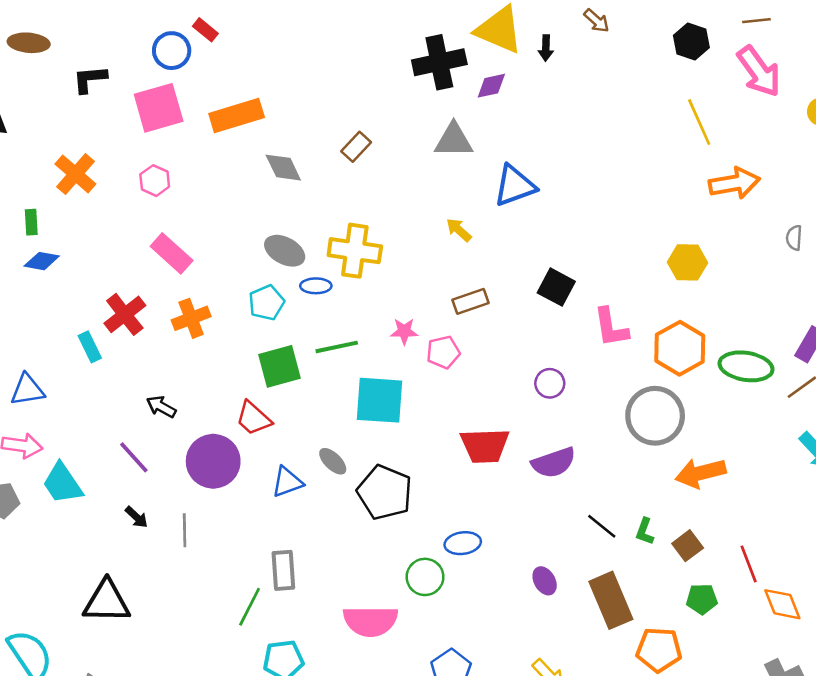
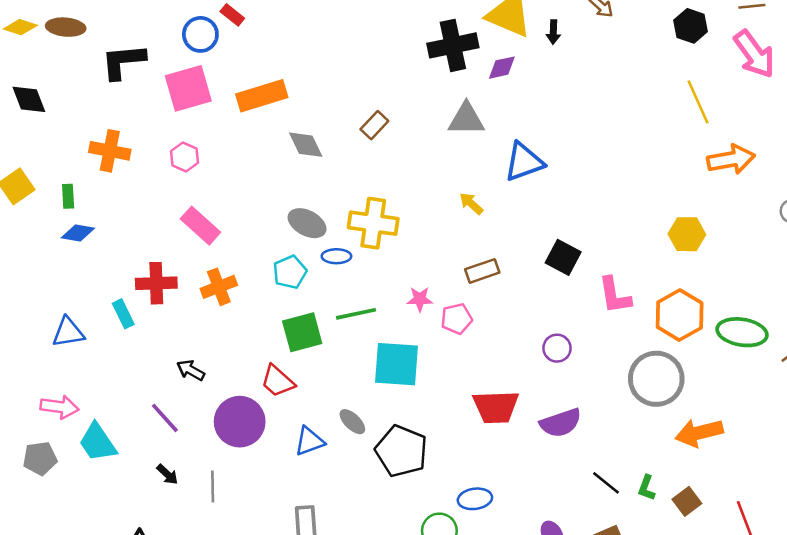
black L-shape: (90, 79) -> (123, 61), size x1.4
orange cross: (75, 174) -> (110, 151), turned -30
red cross: (125, 314) -> (156, 283), turned 36
blue triangle: (27, 390) -> (68, 332), moved

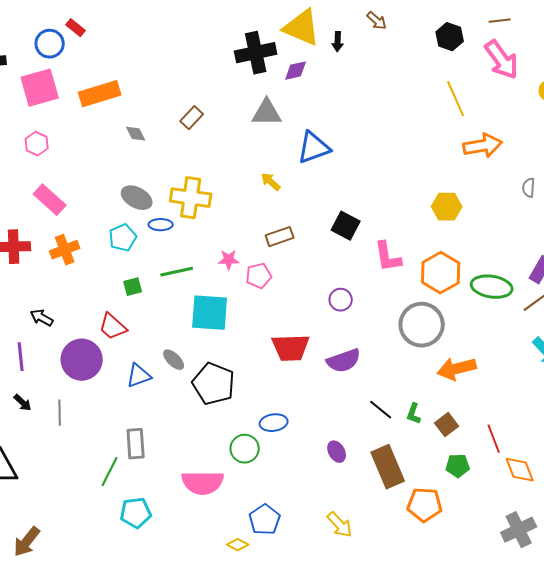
gray diamond: (306, 145) -> (136, 134), size x0.7
green square: (302, 332) -> (133, 287), size x0.6
purple line: (165, 418) -> (21, 357), turned 36

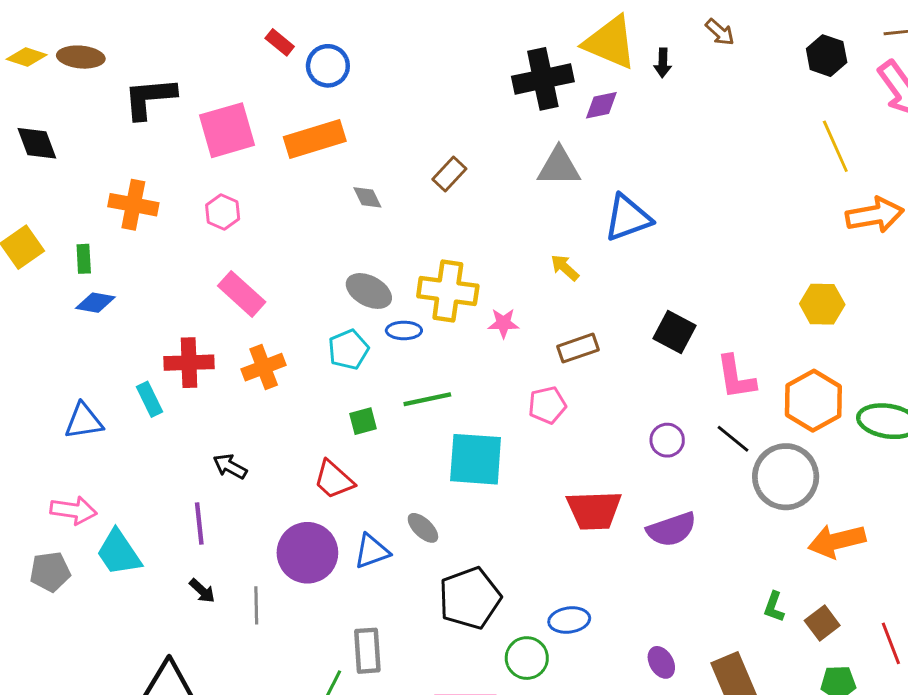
blue circle: (50, 44) -> (328, 66), moved
pink star: (229, 260) -> (503, 323), moved
purple circle: (82, 360) -> (307, 553), moved
black pentagon: (214, 384) -> (470, 598), moved, turned 30
black line: (381, 410) -> (733, 439), moved

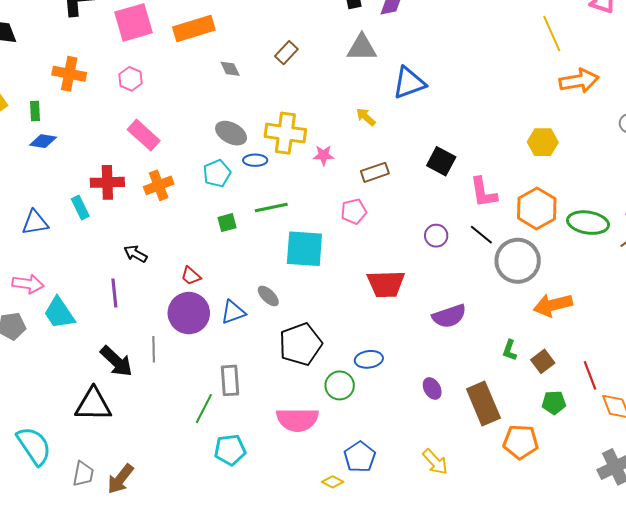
red trapezoid: (334, 480) -> (191, 276), moved, size x0.7
purple semicircle: (672, 529) -> (449, 316), moved
black arrow: (202, 591) -> (116, 361), moved, size x1.8

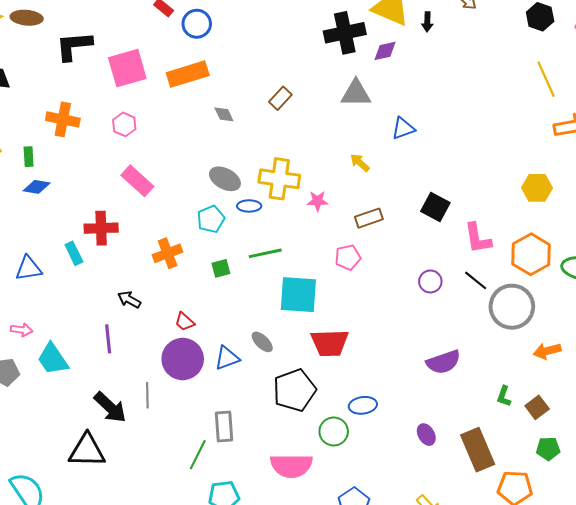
blue triangle: (409, 83) -> (403, 128), size x0.7
orange cross: (159, 185) -> (168, 253), moved
pink arrow: (28, 284) -> (22, 330), size x0.7
red trapezoid: (386, 284) -> (330, 343), moved
orange arrow: (553, 305) -> (547, 351), size x0.7

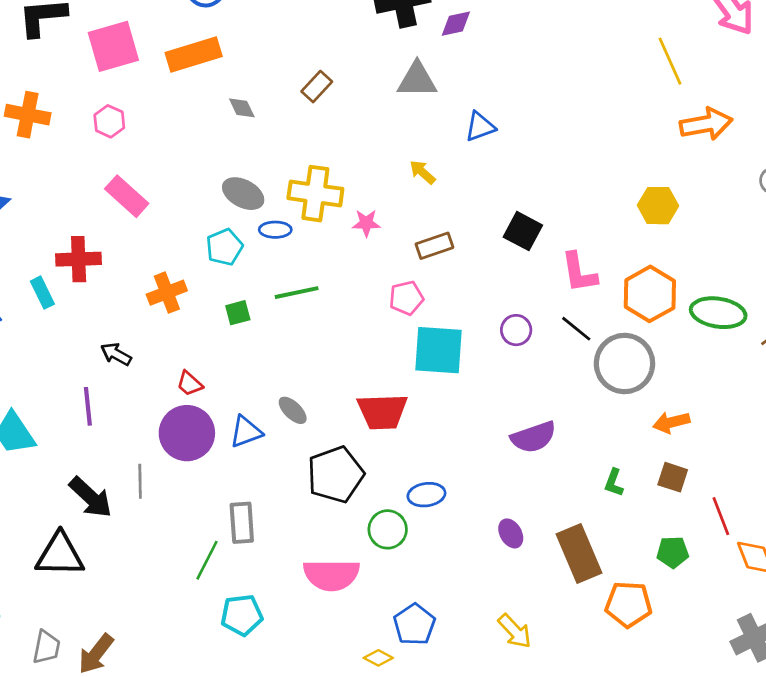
cyan square: (298, 295) -> (438, 350), moved
brown square: (537, 407) -> (673, 477), moved, turned -35

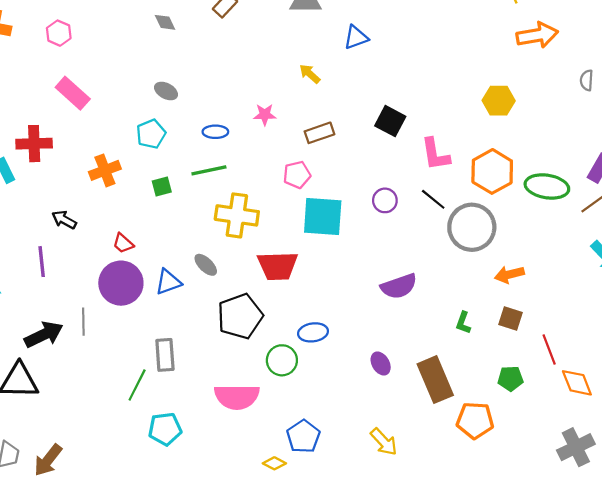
gray ellipse: (243, 194) -> (166, 91), size x0.7
yellow cross: (315, 194) -> (237, 215), moved
blue ellipse: (275, 230) -> (215, 132), moved
black arrow: (91, 497) -> (44, 335), turned -69

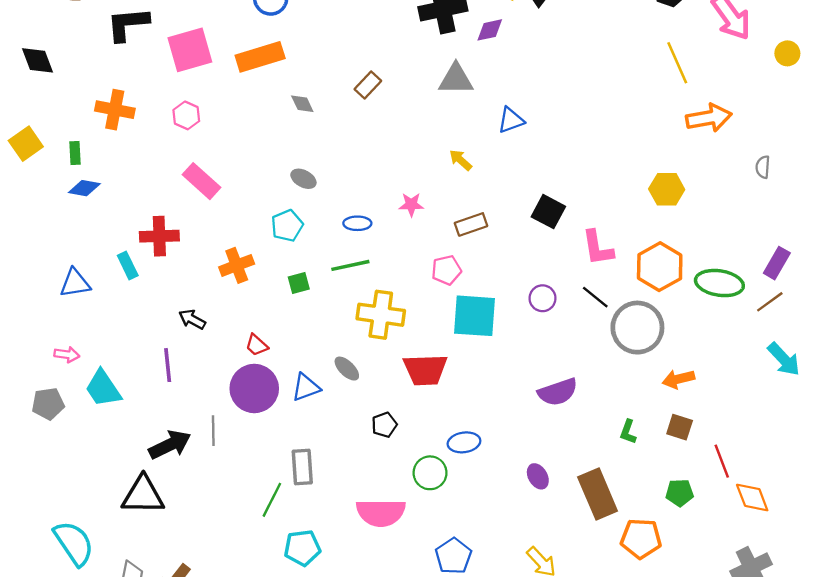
black pentagon: (240, 316) -> (384, 425), size x0.5

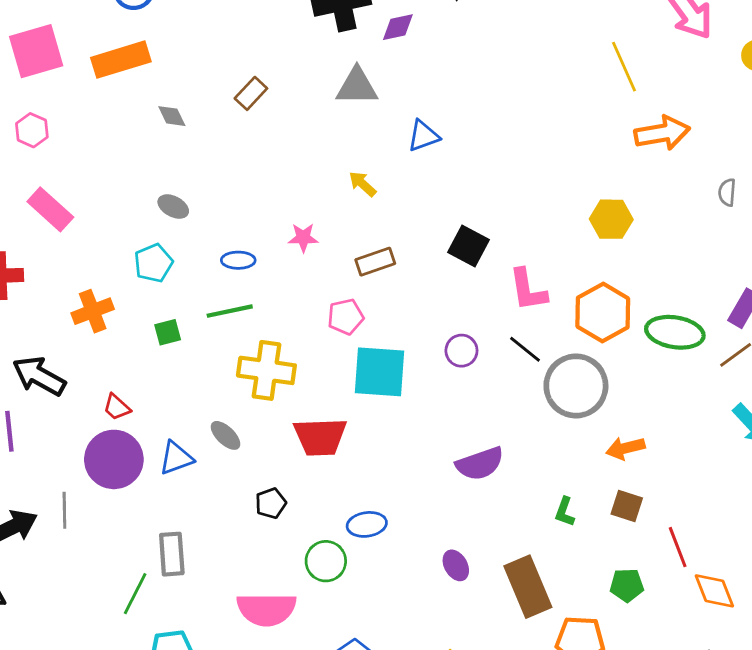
black arrow: (192, 319) -> (39, 376), size x1.6

